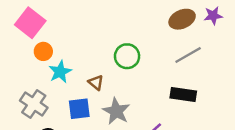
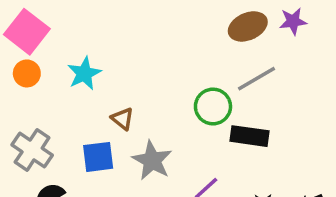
orange circle: (43, 51) -> (27, 73), moved
green circle: (127, 56) -> (213, 107), moved
cyan star: (60, 72) -> (84, 73), moved

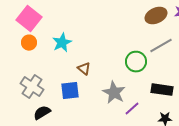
black rectangle: (250, 136) -> (162, 90), moved
gray star: (152, 160) -> (114, 93), moved

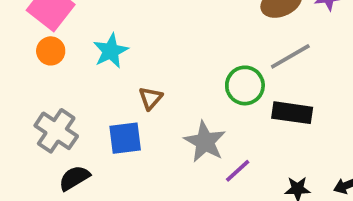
brown triangle: (84, 69) -> (151, 98), turned 32
black rectangle: (162, 90) -> (292, 113), moved

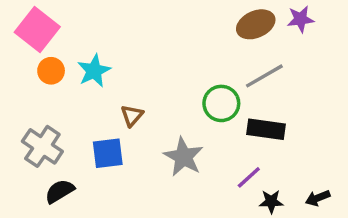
orange circle: (51, 51) -> (51, 71), moved
purple line: (238, 171) -> (249, 177), moved

